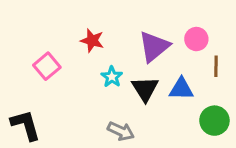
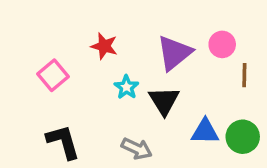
blue triangle: (181, 89) -> (205, 132), moved
black L-shape: (26, 125) -> (63, 142), moved

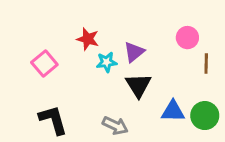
purple triangle: (174, 53) -> (134, 52), moved, size x0.7
cyan star: (126, 87) -> (107, 62), moved, turned 30

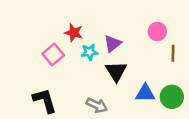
pink square: (44, 64) -> (53, 54), moved

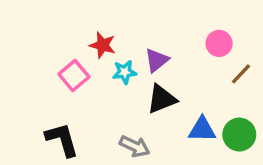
brown line: (173, 53) -> (241, 74), turned 42
black triangle: (116, 71) -> (162, 99), turned 40

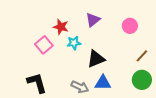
purple triangle: (157, 60) -> (93, 20), moved
brown line: (241, 74) -> (142, 56), moved
blue triangle: (202, 129) -> (103, 83), moved

